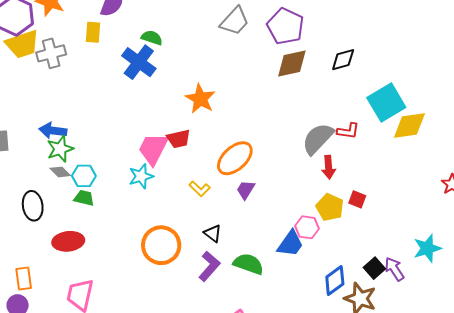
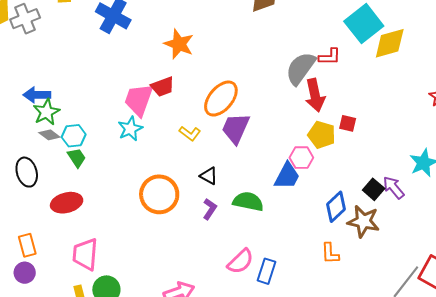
red arrow: (329, 167) -> (315, 95), size x1.4
purple trapezoid: (246, 190) -> (236, 128), size x1.6
green trapezoid: (84, 198) -> (77, 158), turned 50
purple L-shape: (209, 266) -> (210, 209), size x0.7

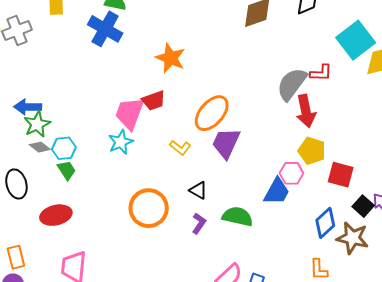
red square: (348, 123) -> (341, 175), moved, size x1.5

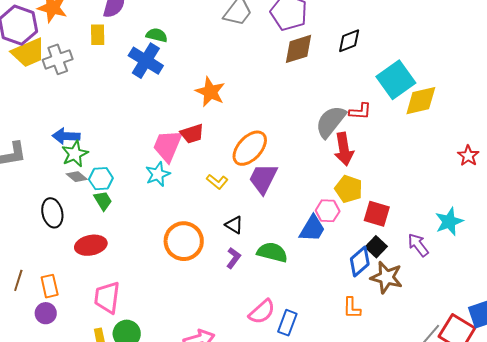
black square: (363, 206) -> (376, 247), moved

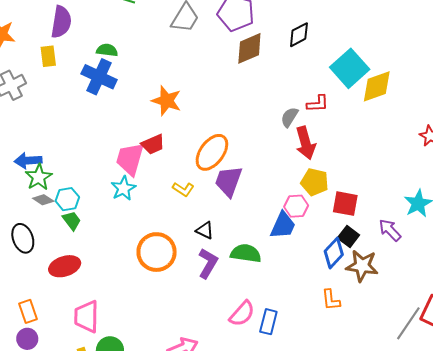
gray semicircle: (331, 122) -> (289, 117), size x0.6
purple L-shape: (234, 258) -> (208, 263), size x1.4

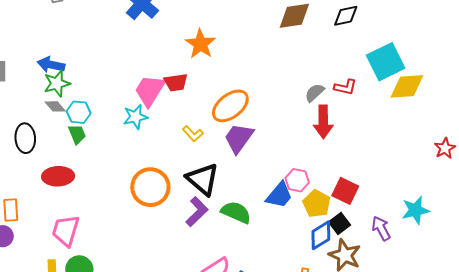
yellow pentagon: (315, 182) -> (317, 204), moved
black triangle: (205, 230) -> (203, 179), size x1.8

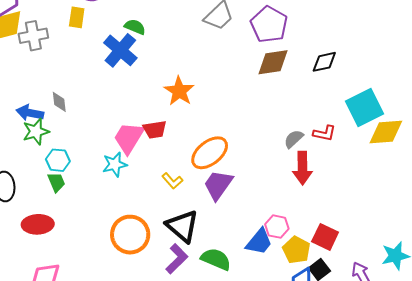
gray diamond: (55, 106) -> (59, 102), moved, turned 35

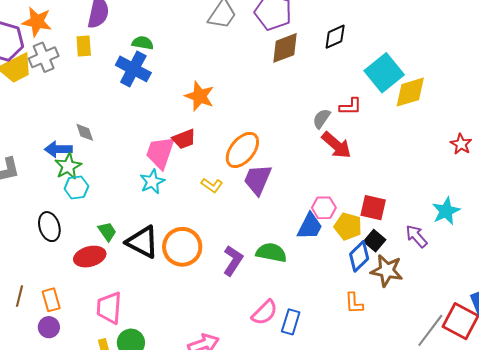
gray cross: (33, 36) -> (44, 57), moved
cyan hexagon: (58, 160) -> (76, 188), moved
red arrow: (302, 168) -> (336, 145), turned -36
green trapezoid: (56, 182) -> (107, 232), moved
black triangle: (182, 226) -> (142, 242), moved

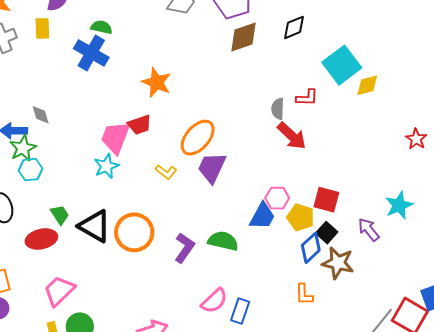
yellow diamond: (410, 92) -> (367, 85), size x0.7
gray semicircle: (322, 119) -> (278, 109), turned -35
pink trapezoid: (109, 308) -> (59, 291), turned 40

